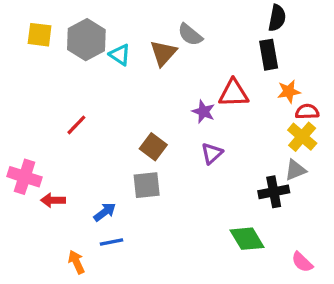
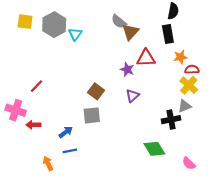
brown triangle: (163, 53) -> (130, 32), moved
cyan triangle: (120, 55) -> (75, 34), turned 32
red line: (76, 125) -> (37, 86), moved

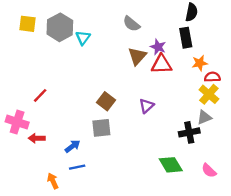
brown triangle: (130, 32) -> (137, 56), moved
purple star: (127, 70) -> (158, 47), moved
pink semicircle: (189, 163) -> (209, 171), moved

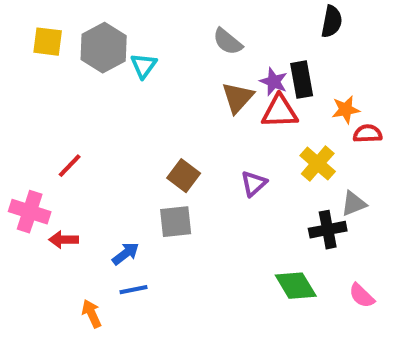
black rectangle: (186, 38) -> (302, 80), moved
yellow cross: (209, 94) -> (318, 164), moved

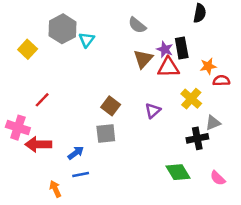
yellow square: (48, 42) -> (28, 49), moved, turned 36
red arrow: (64, 240) -> (38, 144), size x1.5

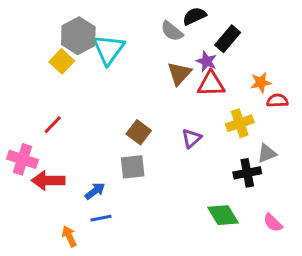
black semicircle: (200, 13) -> (194, 16), moved, turned -126
cyan triangle: (87, 40) -> (108, 49), size x1.6
black rectangle: (182, 48) -> (228, 39), moved, turned 50
yellow square: (28, 49) -> (62, 61), moved
yellow cross: (191, 99) -> (240, 123), turned 30

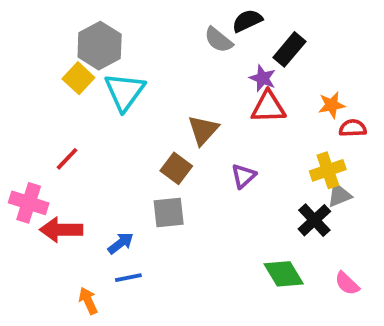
cyan triangle: (108, 49) -> (125, 92), moved
brown triangle: (179, 73) -> (203, 130), moved
yellow cross: (240, 123) -> (328, 170), moved
black cross: (247, 173) -> (314, 220), turned -32

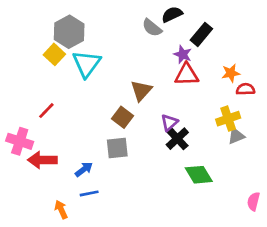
black cross: (314, 220) -> (177, 139), moved
green diamond: (284, 274) -> (199, 175), moved
pink semicircle: (347, 283) -> (254, 201), moved, turned 60

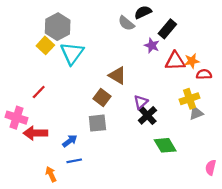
red triangle: (187, 74) -> (175, 61), moved
brown triangle: (141, 91) -> (117, 75), turned -42

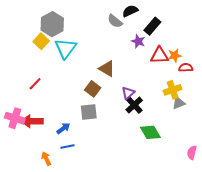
pink cross: (17, 118) -> (15, 118), moved

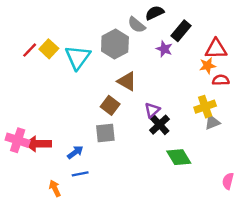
gray hexagon: (52, 24) -> (115, 44), moved
red triangle: (159, 55) -> (216, 49), moved
red line: (35, 84) -> (30, 50), moved

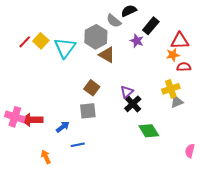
brown triangle: (127, 81) -> (107, 55), moved
blue line: (80, 174) -> (78, 145), moved

